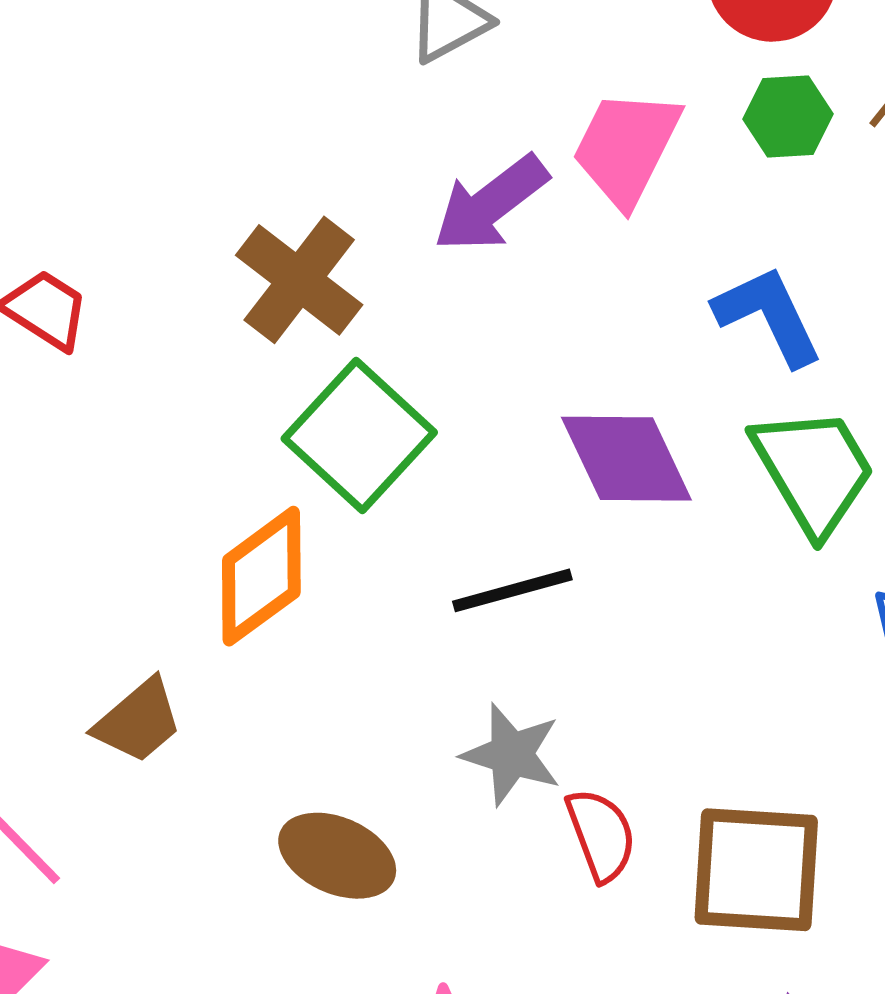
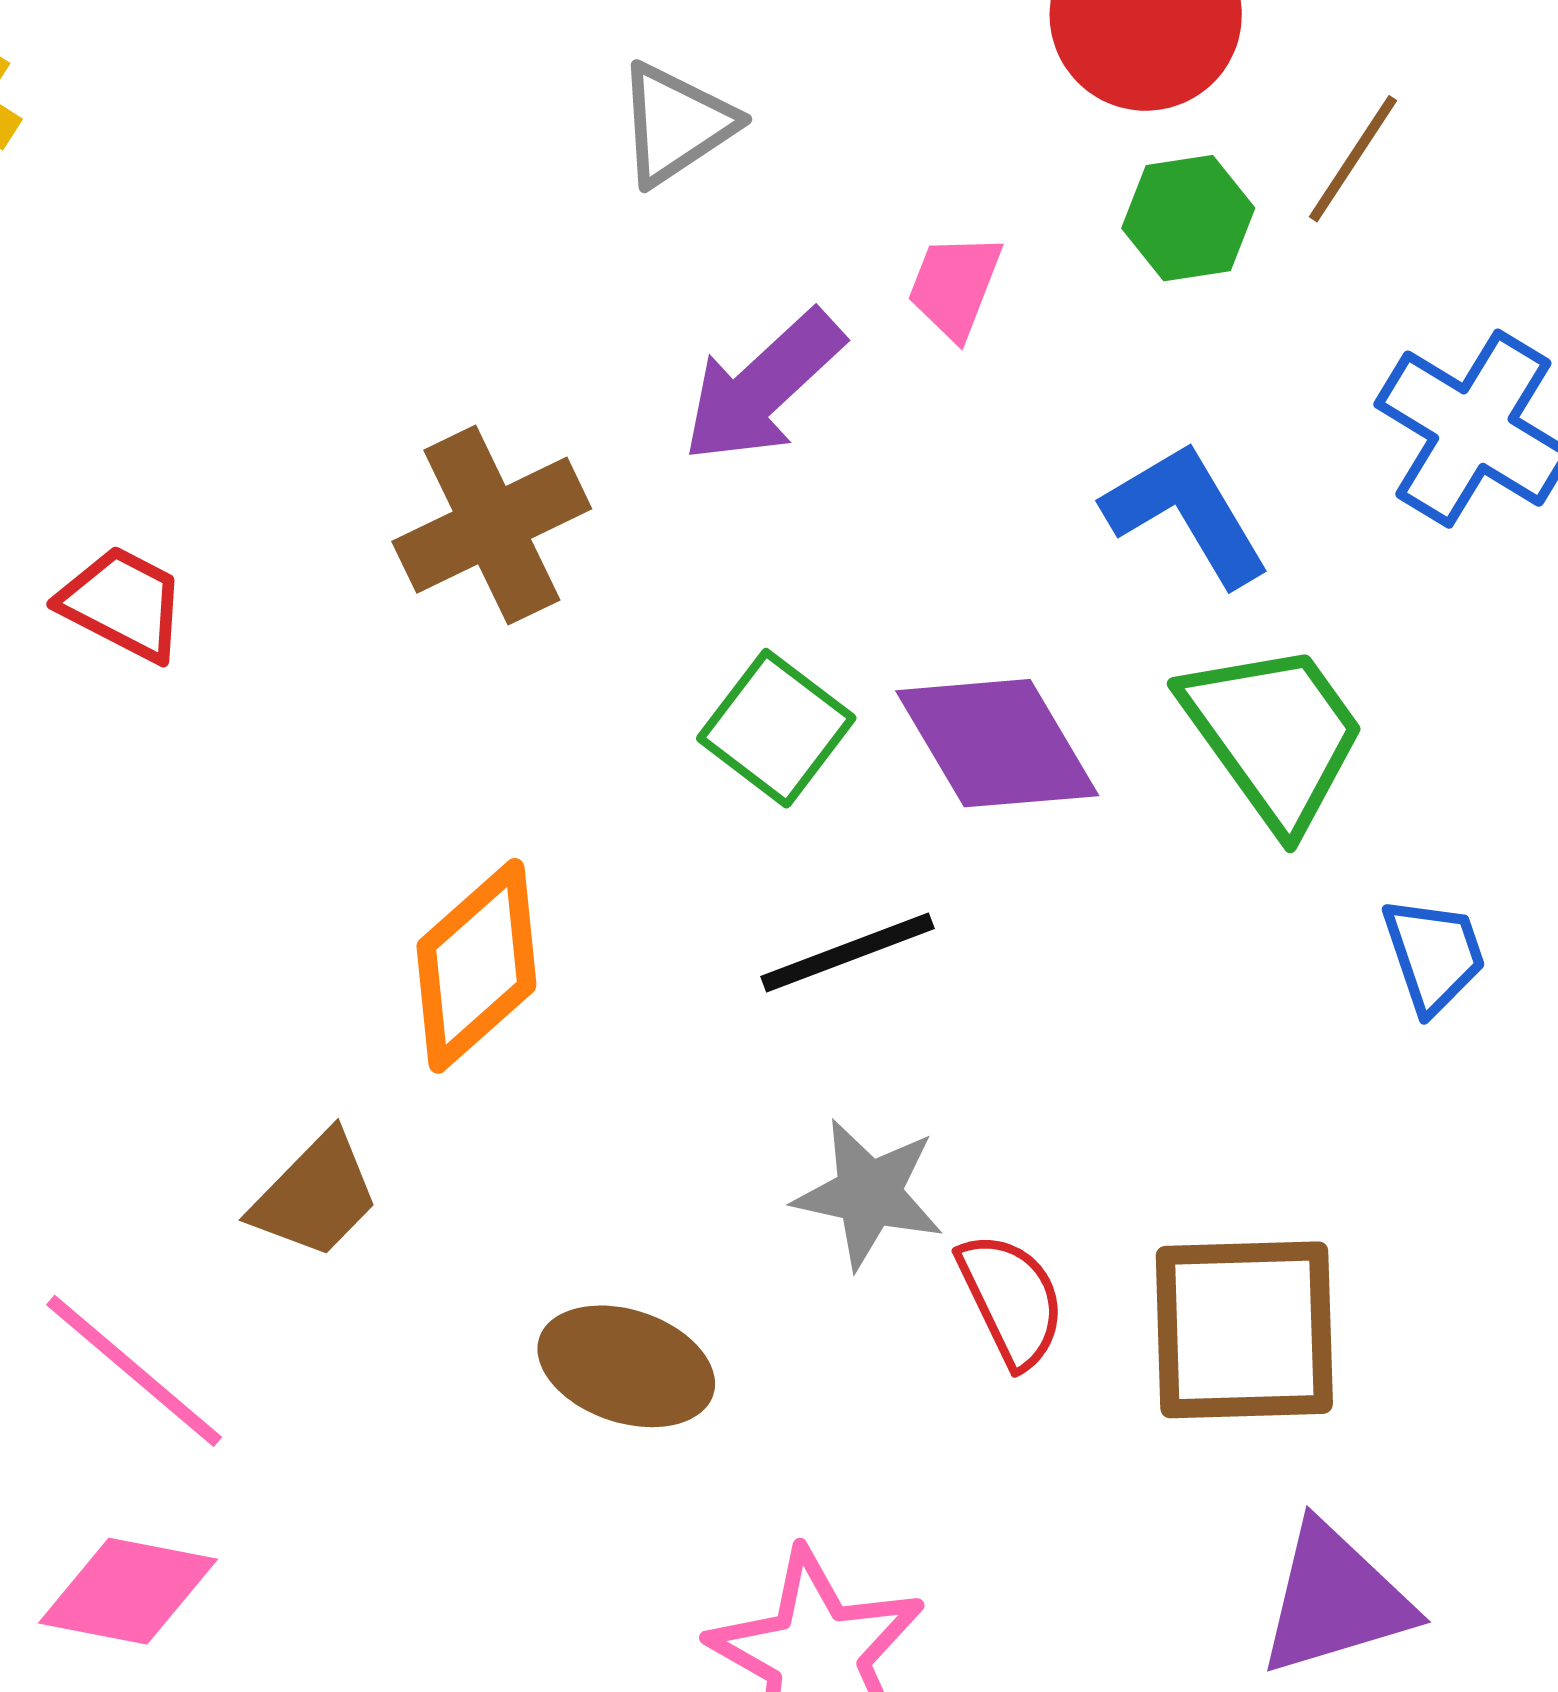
pink trapezoid: (626, 148) -> (955, 286), size x0.6
brown cross: (299, 280) -> (492, 525), turned 32
green square: (359, 435) -> (776, 728), moved, size x0.7

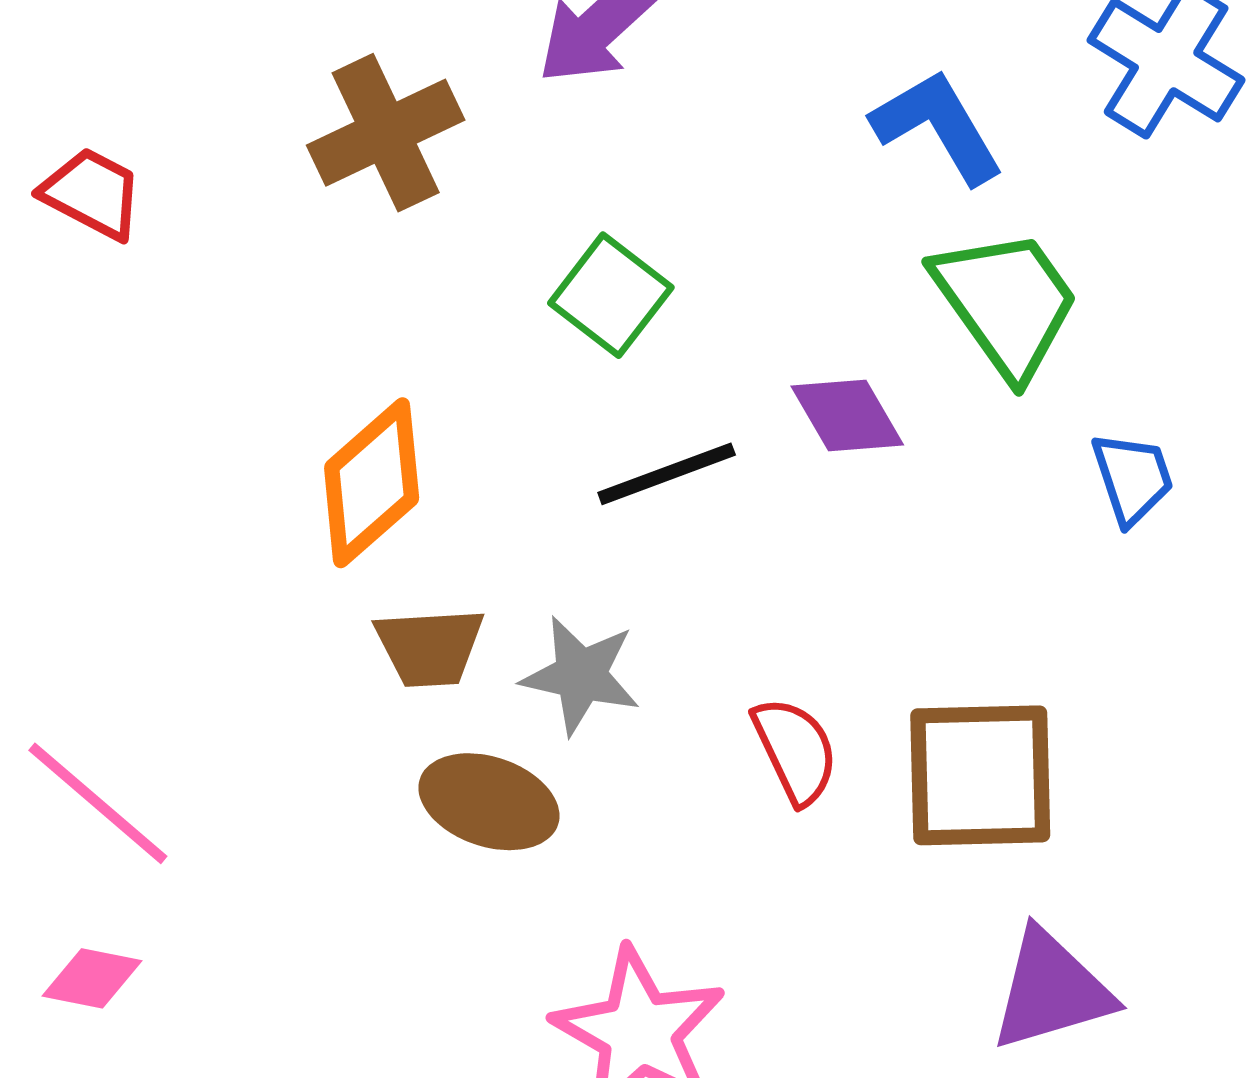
purple diamond: (997, 743) -> (847, 415), moved, size x0.7
gray star: (869, 1194) -> (581, 675), moved
brown trapezoid: (315, 1196) -> (430, 647), moved, turned 42
pink diamond: (128, 1591) -> (92, 978), size x0.7

